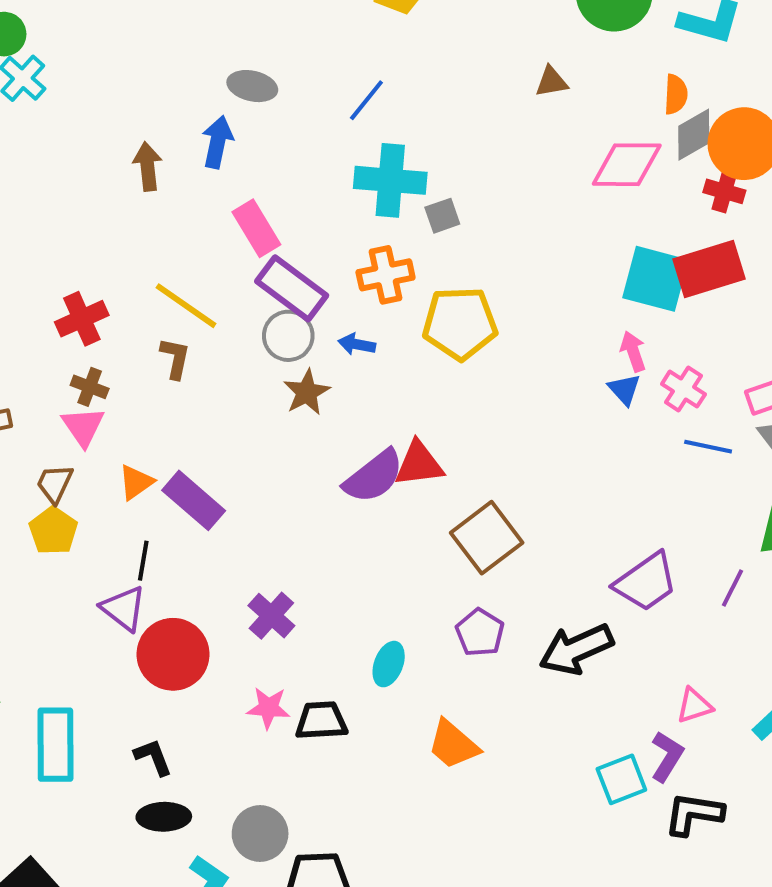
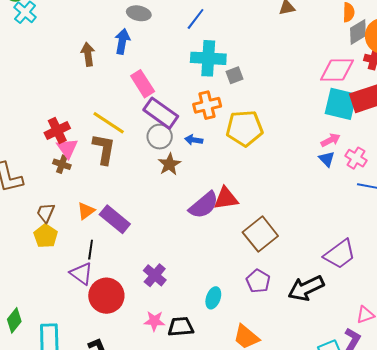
pink diamond: (627, 165) -> (337, 70), moved
pink arrow: (633, 351) -> (331, 140), turned 84
brown L-shape: (175, 358) -> (104, 149), size x1.5
pink triangle: (83, 427) -> (67, 148), moved

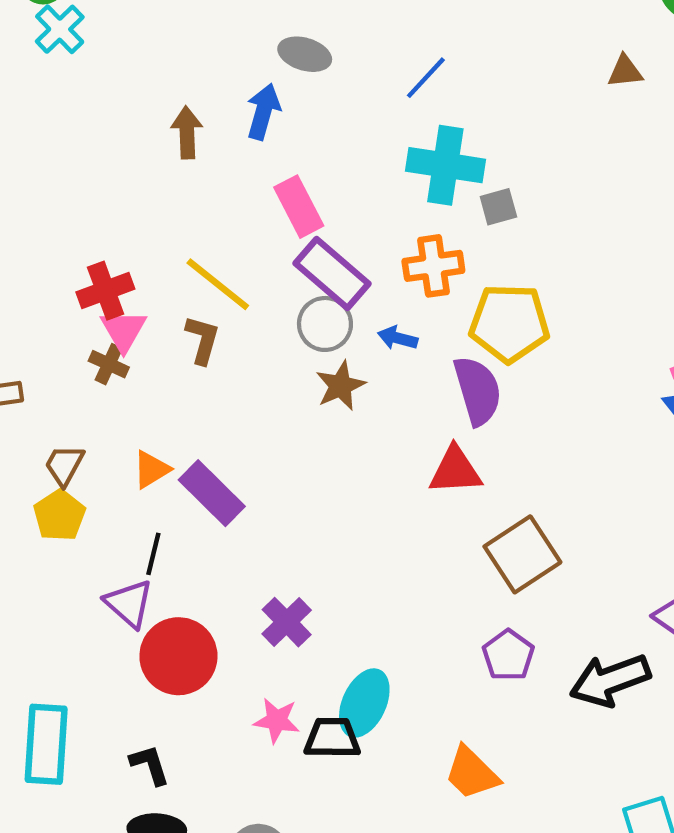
brown L-shape: (104, 149) -> (202, 340), size x0.7
purple semicircle: (204, 205) -> (478, 391), moved, turned -72
cyan ellipse: (213, 298) -> (364, 703), moved, size x1.4

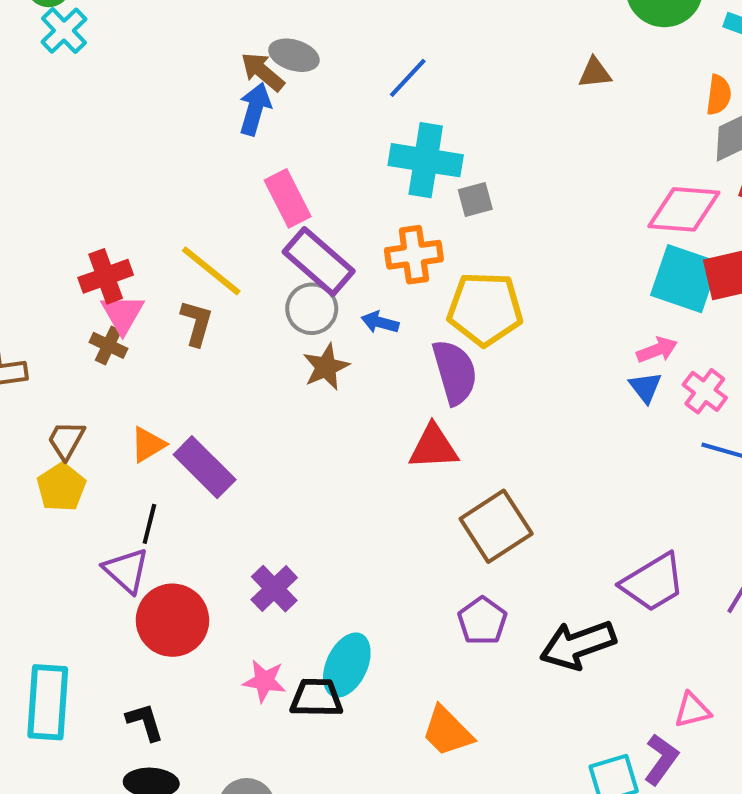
brown arrow: (187, 133) -> (263, 72), moved, turned -48

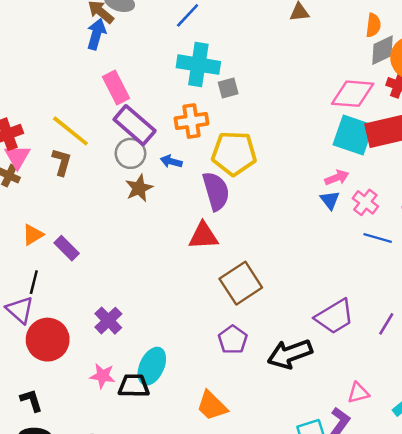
purple rectangle: (205, 467) -> (67, 248), size x0.7

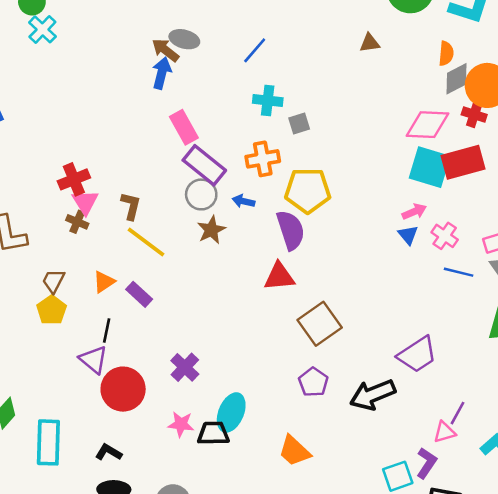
cyan cross: (198, 65) -> (268, 101), size x0.7
yellow line: (70, 131) -> (146, 242), moved
purple line: (386, 324) -> (458, 413), moved
black L-shape: (31, 400) -> (109, 452), turned -40

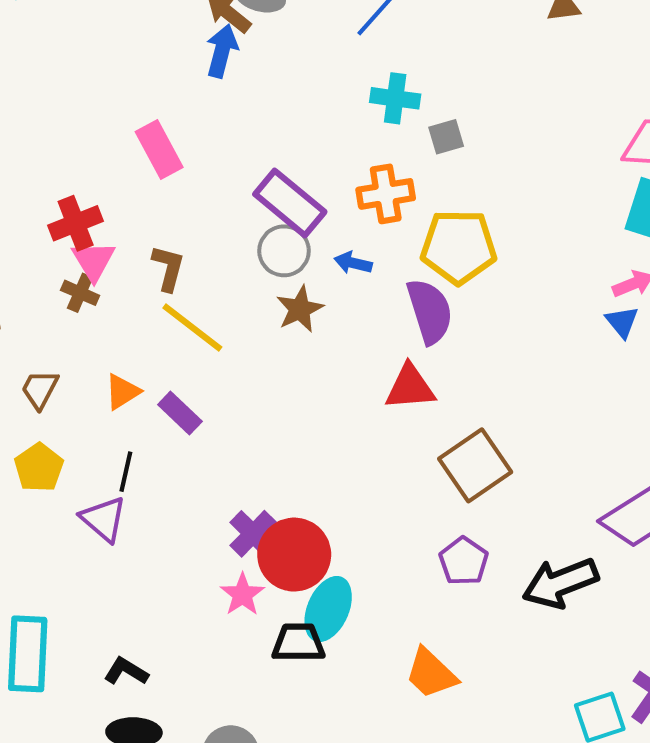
pink rectangle: (184, 127) -> (159, 149), moved
yellow pentagon: (52, 310) -> (39, 468), moved
red circle: (123, 389) -> (294, 555), moved
pink star: (181, 424) -> (242, 594), moved, turned 30

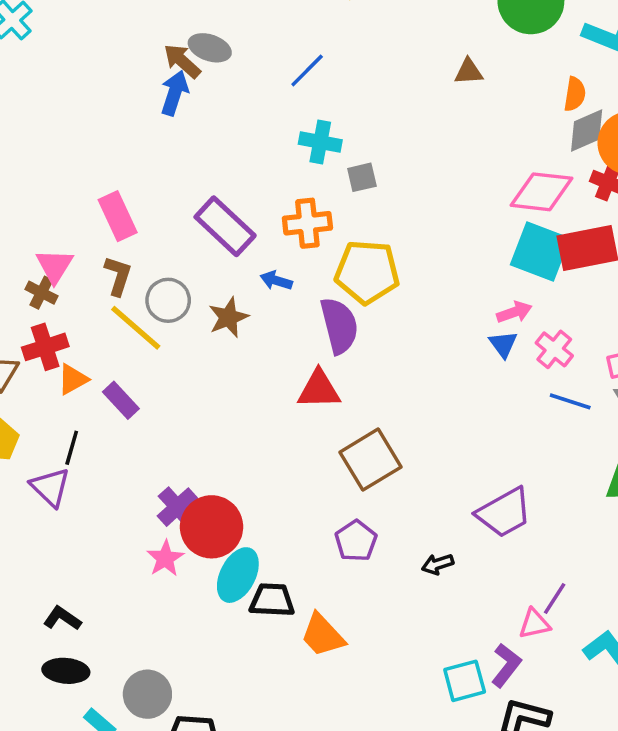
pink rectangle: (159, 149) -> (118, 216), moved
red cross: (76, 223) -> (45, 347), moved
gray circle: (284, 251) -> (168, 300), moved
black arrow: (560, 583) -> (438, 564), size x0.5
black trapezoid: (298, 643) -> (272, 600), moved

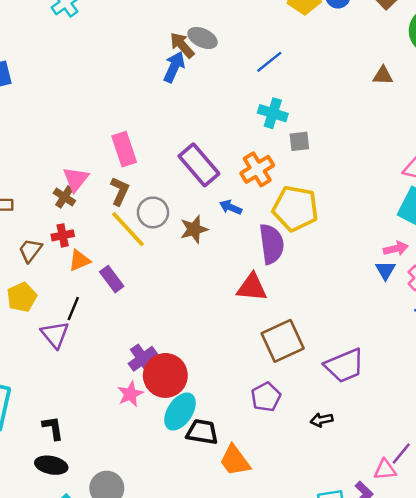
orange cross: (307, 223) -> (257, 169), turned -32
red cross: (45, 347) -> (63, 235), size x0.7
purple trapezoid: (504, 513) -> (344, 366), moved
black L-shape: (62, 618) -> (53, 428), turned 40

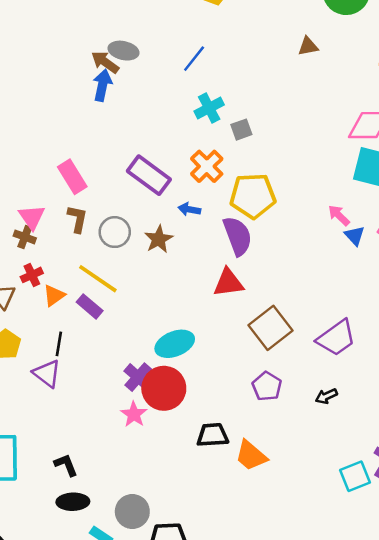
cyan cross: (273, 113) -> (209, 108), turned -32
yellow line: (128, 229) -> (98, 279), moved
pink arrow: (396, 249) -> (339, 215), moved, turned -110
cyan ellipse: (180, 411) -> (175, 344), moved, turned 48

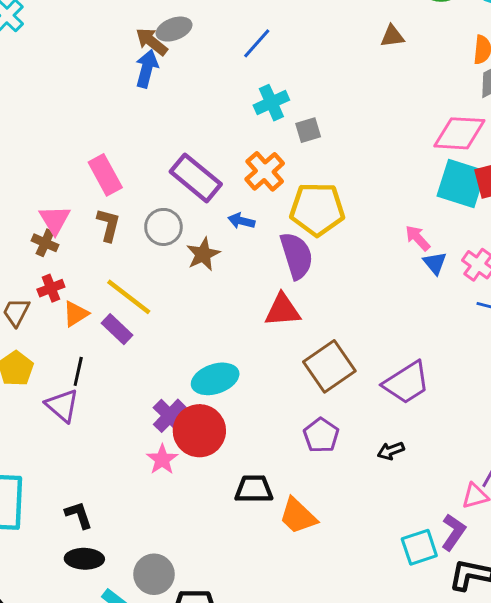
gray ellipse: (123, 51) -> (174, 29), turned -36
gray circle: (115, 232) -> (163, 227), moved

